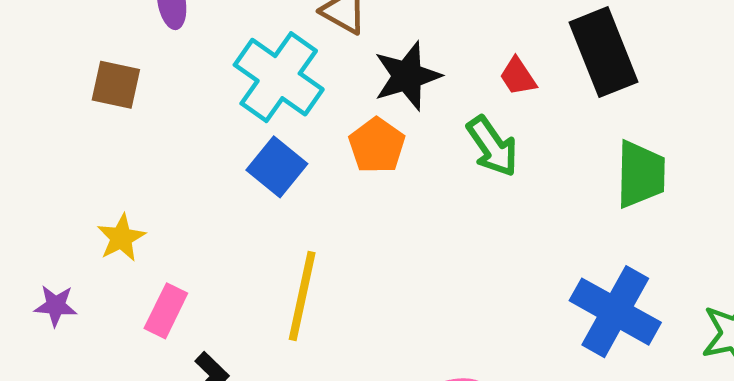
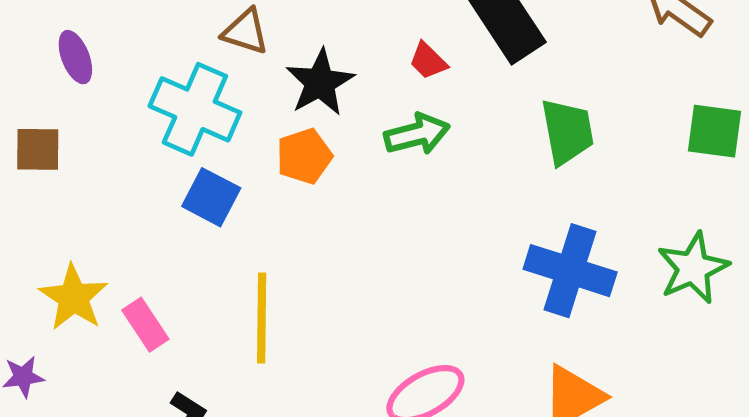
orange pentagon: (377, 145) -> (304, 156), turned 30
green arrow: (492, 146) -> (417, 134), turned -58
yellow star: (121, 238) -> (74, 297), size x1.4
pink rectangle: (166, 311) -> (145, 325), moved, turned -48

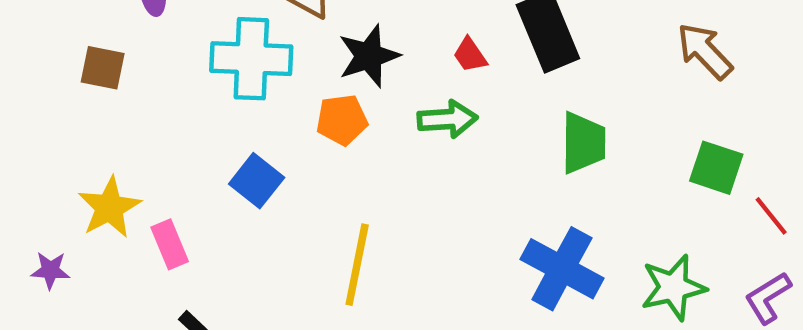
cyan cross: (195, 109) -> (251, 59), turned -32
blue square: (211, 197) -> (257, 181), moved
yellow line: (262, 318) -> (357, 265), moved

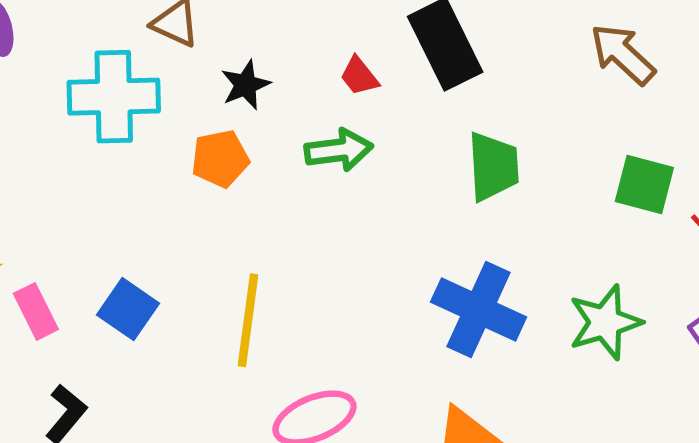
black star: (369, 56) -> (246, 85), size x0.7
blue square: (257, 181) -> (128, 309), moved

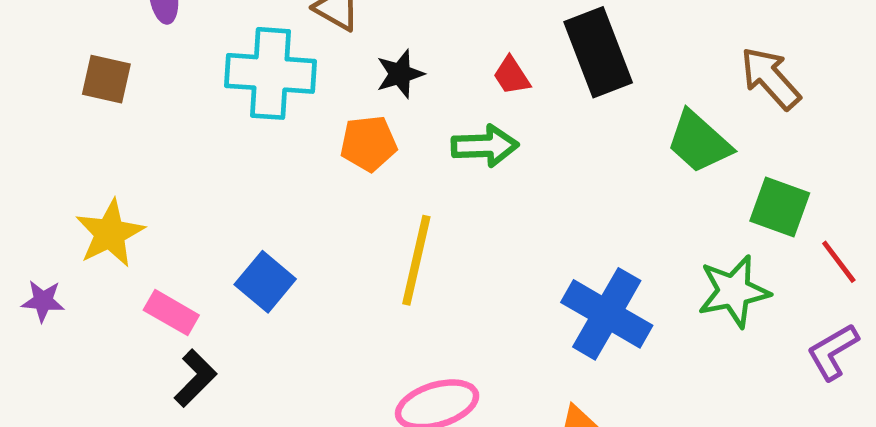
green trapezoid: (493, 166) -> (699, 142), moved, turned 130
pink rectangle: (36, 311) -> (171, 313), moved, turned -39
yellow line: (248, 320) -> (416, 260), moved
green star: (605, 322) -> (734, 291), moved

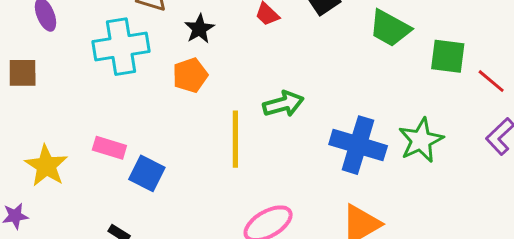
green arrow: (485, 146) -> (283, 104), moved
green star: (734, 291) -> (421, 140), moved
pink rectangle: (171, 313) -> (109, 148), moved

